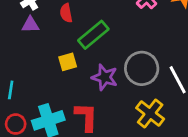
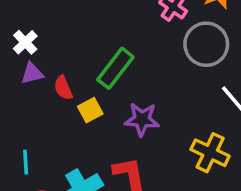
red semicircle: (66, 13) -> (63, 88), moved
gray circle: (142, 68) -> (206, 44), moved

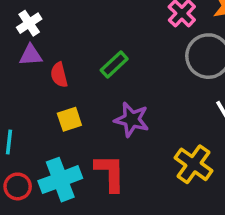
green rectangle: (115, 68) -> (114, 64), size x0.7
yellow square: (90, 110) -> (69, 119), moved

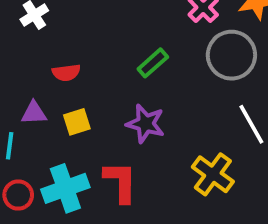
purple triangle: (31, 55) -> (34, 113), moved
green rectangle: (114, 64) -> (153, 63), moved
red semicircle: (59, 75) -> (66, 73), turned -85

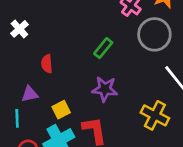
red semicircle: (66, 73) -> (47, 64), turned 102
yellow square: (77, 122) -> (61, 110), moved

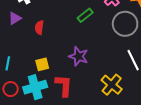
green rectangle: (103, 48) -> (85, 15), moved
purple triangle: (30, 94) -> (15, 18), moved, turned -32

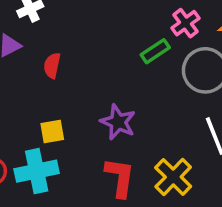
green rectangle: (85, 15) -> (155, 51), moved
red L-shape: (64, 86) -> (120, 177), moved

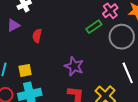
yellow square: (52, 131) -> (25, 70), moved

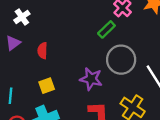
gray circle: (122, 37) -> (121, 60), moved
yellow square: (25, 70) -> (47, 86), moved

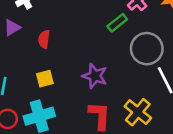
gray circle: (121, 60) -> (147, 49), moved

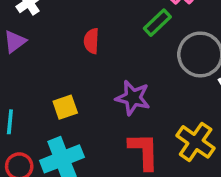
red semicircle: (44, 39) -> (91, 41), moved

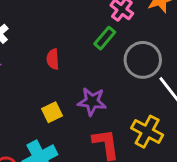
yellow square: (65, 107) -> (52, 112), moved

